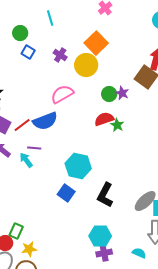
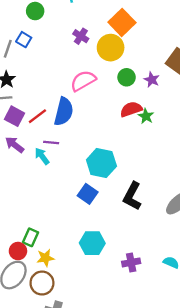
blue square: (28, 52) -> (24, 40), moved
green circle: (109, 94) -> (127, 77), moved
blue semicircle: (45, 121) -> (64, 112), turned -55
cyan hexagon: (100, 236) -> (92, 243), moved

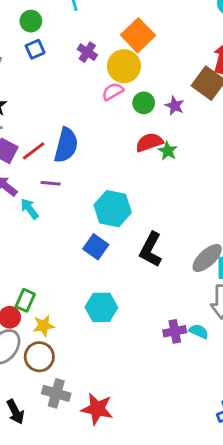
blue square: (24, 40) -> (35, 49), moved, turned 35
pink semicircle: (83, 81) -> (113, 92), moved, size x0.7
cyan arrow: (42, 156) -> (29, 209), moved
purple cross: (131, 262) -> (175, 331), moved

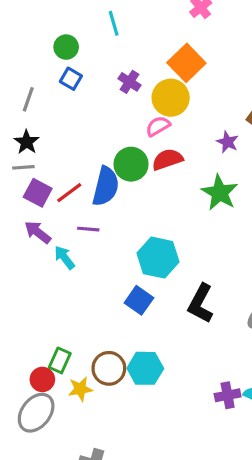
blue square: (35, 49) -> (71, 79), turned -36
green circle: (144, 103) -> (131, 164), moved, size x1.4
red semicircle: (149, 142) -> (167, 159), moved
green star: (168, 151) -> (220, 193), size x1.6
brown circle: (39, 357) -> (109, 368), moved

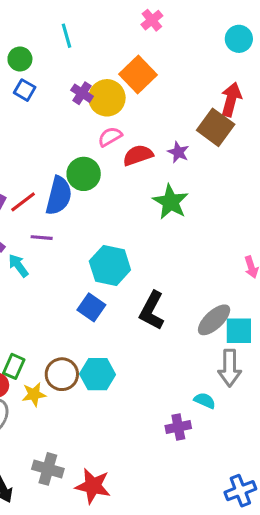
yellow circle: (171, 98) -> (107, 98), moved
red semicircle: (167, 159) -> (138, 155), moved
purple cross: (228, 395) -> (178, 427), moved

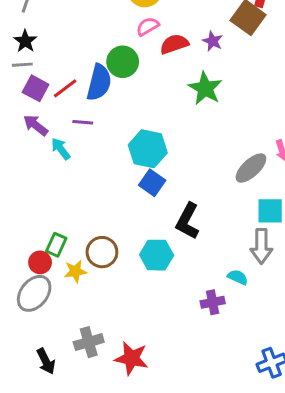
blue square: (91, 307) -> (152, 183), moved
black L-shape: (152, 311) -> (188, 221), moved
gray ellipse: (214, 320) -> (251, 168), moved
cyan hexagon: (98, 374) -> (157, 255), moved
gray cross: (48, 469) -> (89, 342), turned -32

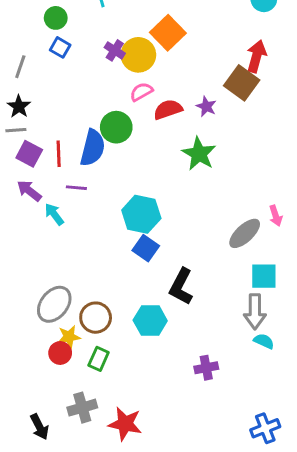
red line: (65, 88) -> (59, 154), turned -55
green rectangle: (56, 245) -> (99, 359), moved
red circle: (40, 262) -> (60, 353), moved
cyan semicircle: (238, 277) -> (264, 341), moved
gray ellipse: (34, 293) -> (54, 304), moved

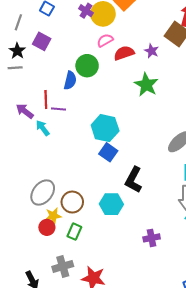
blue semicircle: (93, 148) -> (70, 80), size x0.7
purple square: (29, 154) -> (42, 41), moved
red line: (59, 154) -> (46, 99), moved

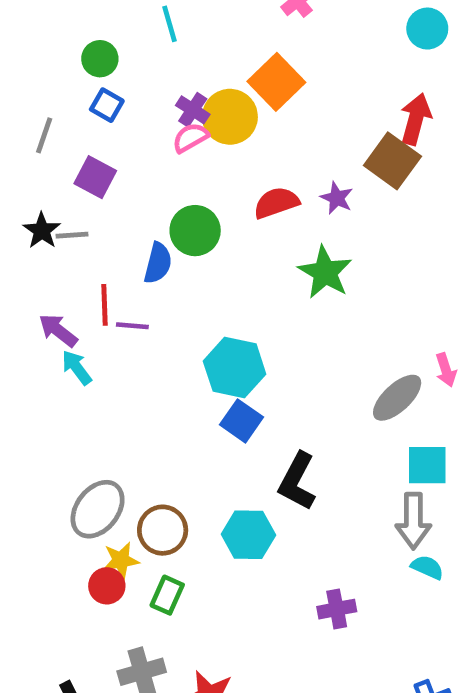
pink semicircle: (105, 40) -> (190, 138), moved
black star: (17, 51) -> (42, 231), moved
gray line: (15, 68) -> (72, 235), moved
cyan arrow: (43, 128) -> (77, 368), moved

